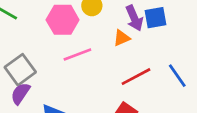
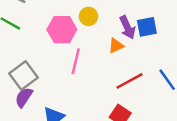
pink line: (77, 54) -> (76, 61), turned -55

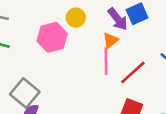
pink line: (76, 61) -> (106, 61), moved

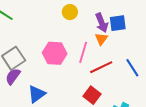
pink hexagon: (52, 37) -> (55, 53), moved
orange triangle: (111, 40) -> (101, 39), moved, turned -32

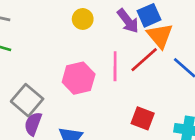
orange triangle: (101, 39) -> (160, 36), moved, size x1.5
red line: (101, 67) -> (144, 60), moved

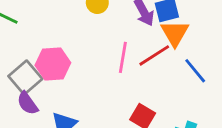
pink hexagon: (79, 78) -> (53, 64), moved
purple semicircle: (33, 124) -> (28, 103), turned -65

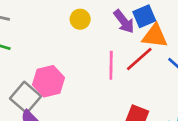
orange triangle: (175, 33) -> (155, 36), turned -44

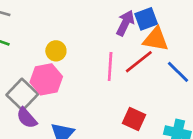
yellow circle: (80, 19) -> (56, 51), moved
purple arrow: (124, 22) -> (125, 23), turned -120

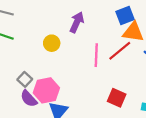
purple arrow: (125, 23) -> (77, 22), moved
pink hexagon: (46, 79) -> (46, 90), moved
gray square: (22, 94) -> (25, 79), size x0.6

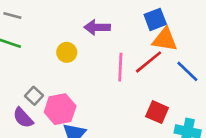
purple arrow: (77, 22) -> (97, 27), turned -114
red square: (117, 98) -> (157, 112), moved
purple semicircle: (29, 99) -> (23, 118), moved

